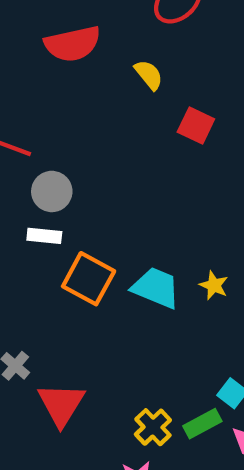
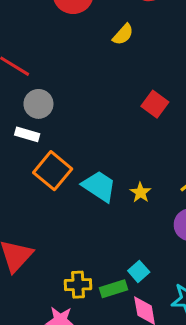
yellow semicircle: (149, 75) -> (123, 34), turned 70
red square: (196, 125) -> (155, 104), moved
yellow cross: (153, 427) -> (78, 285), turned 30

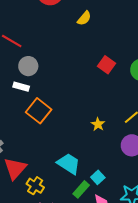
cyan trapezoid: (99, 186) -> (69, 164), moved
yellow cross: (78, 285) -> (35, 186), moved, turned 36
green rectangle: (113, 289) -> (81, 189), turned -30

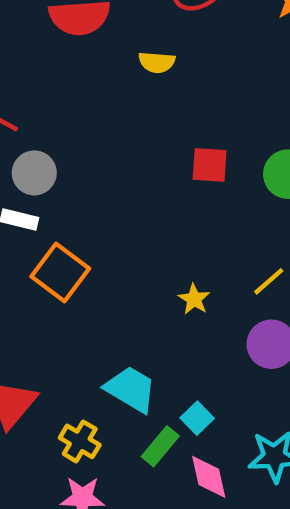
yellow semicircle: (84, 18) -> (157, 62), turned 56
red square: (106, 65) -> (210, 165), turned -30
yellow cross: (35, 186) -> (80, 441), moved

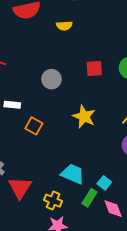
gray circle: (34, 173) -> (51, 79), moved
orange square: (60, 272) -> (34, 126), size x0.7
yellow star: (194, 299) -> (84, 117), moved, size x1.6

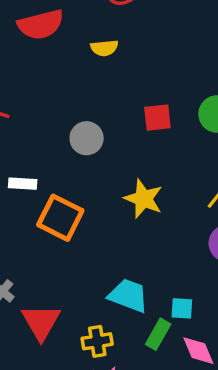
orange square: (34, 126) -> (60, 218), size x1.5
cyan square: (104, 183) -> (182, 308), turned -32
yellow cross: (53, 201) -> (97, 341), turned -30

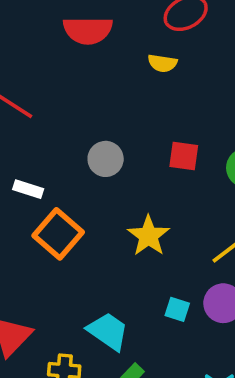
yellow semicircle: (104, 48) -> (162, 63), moved
cyan square: (182, 308) -> (177, 309), moved

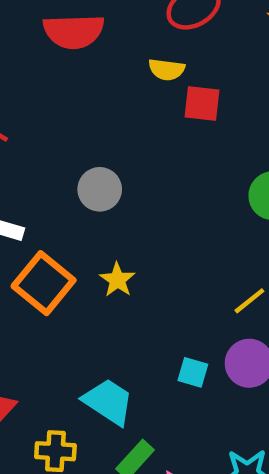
red square: (184, 156) -> (202, 103), moved
yellow star: (149, 236) -> (117, 280), moved, size x0.7

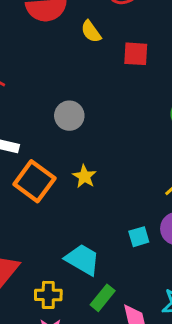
yellow semicircle: (167, 70) -> (91, 32), moved, turned 50
cyan square: (193, 372) -> (139, 237), turned -30

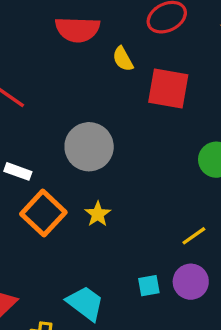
red square: (136, 54) -> (168, 88), size x1.5
gray circle: (69, 116) -> (89, 147), size x1.5

